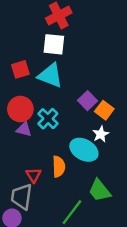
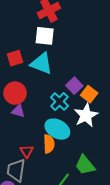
cyan cross: (48, 119) -> (59, 102), moved
white star: (101, 134) -> (86, 115), size x1.6
cyan ellipse: (84, 150) -> (57, 129), moved

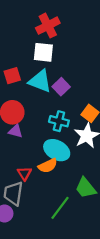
purple square: (74, 86) -> (61, 87), moved
cyan cross: (59, 102) -> (59, 121), turned -30
orange semicircle: (49, 144) -> (48, 166), turned 66

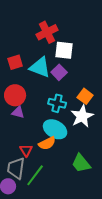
red cross: (48, 26) -> (47, 32), moved
white square: (43, 52) -> (64, 50), moved
green line: (60, 208) -> (35, 175), moved

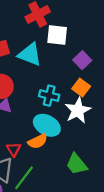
purple square: (59, 72) -> (82, 60), moved

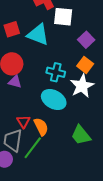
orange semicircle: (38, 141) -> (41, 127), moved, turned -90

